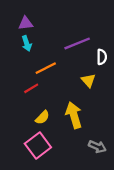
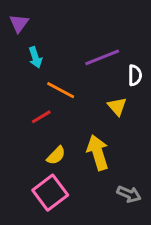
purple triangle: (26, 23) -> (19, 23), moved, turned -48
orange line: (46, 68) -> (61, 90), turned 55

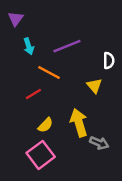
purple line: (102, 57) -> (67, 46), moved
gray arrow: (129, 194) -> (99, 143), moved

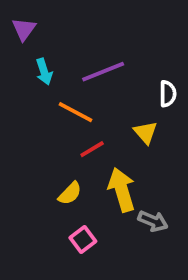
red line: (33, 94) -> (92, 149), moved
pink square: (41, 155) -> (83, 240), moved, size x0.6

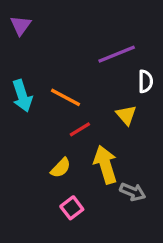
cyan arrow: (44, 72) -> (22, 96), moved, size x1.4
purple line: (103, 72) -> (117, 54), moved

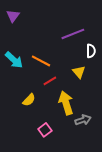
cyan arrow: (22, 96) -> (14, 60), turned -30
yellow semicircle: (61, 168) -> (29, 100), moved
gray arrow: (133, 192) -> (83, 120), turned -42

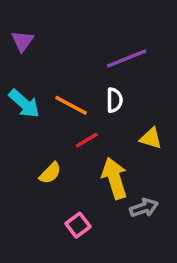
purple triangle: (13, 16) -> (22, 41), moved
white semicircle: (91, 51) -> (114, 100), moved
yellow triangle: (79, 72) -> (151, 138), moved, turned -32

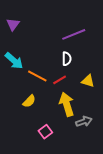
orange line: (71, 105) -> (37, 76), moved
red line: (87, 140) -> (60, 80), moved

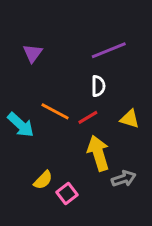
purple triangle: (13, 24) -> (33, 53), moved
cyan arrow: (14, 61) -> (21, 125), moved
yellow semicircle: (29, 101) -> (43, 180), moved

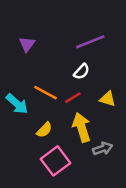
white semicircle: (98, 86) -> (82, 72), turned 42
yellow semicircle: (43, 180) -> (44, 130), moved
pink square: (67, 193) -> (56, 161), size x1.6

